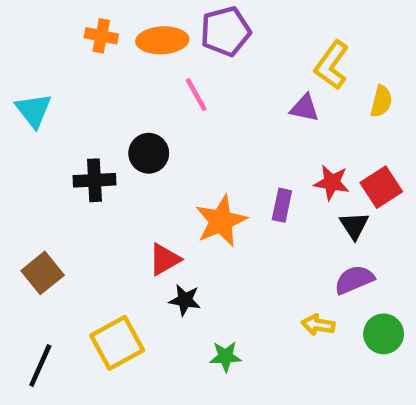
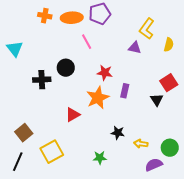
red star: (332, 183) -> (105, 73), moved
brown square: (43, 273) -> (24, 133), moved
purple semicircle: (354, 280) -> (154, 165), moved
black star: (185, 300) -> (118, 133), moved

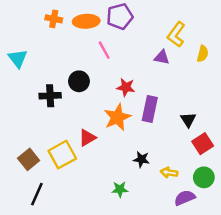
red square: (169, 83) -> (203, 144), moved
purple rectangle: (125, 91) -> (150, 109), size x1.5
yellow square: (52, 152) -> (62, 155), moved
black line: (18, 162) -> (37, 194), moved

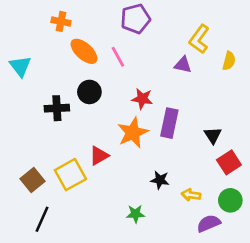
orange ellipse: (86, 21) -> (84, 51), moved, turned 45

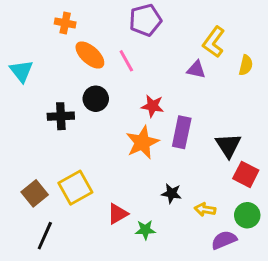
black triangle: (213, 135) -> (228, 145), size x1.4
red triangle: (99, 156) -> (118, 214), moved
red square: (229, 162) -> (246, 174), turned -30

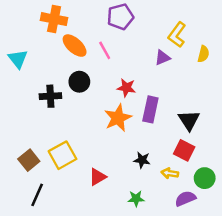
orange cross: (65, 23) -> (54, 19), size x1.5
purple triangle: (196, 70) -> (162, 58), turned -35
red square: (246, 174) -> (184, 150), moved
green star: (145, 230) -> (136, 199), moved

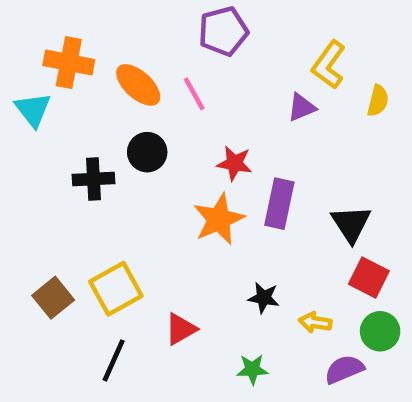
orange cross: (54, 19) -> (69, 63), moved
red square: (184, 150) -> (369, 278), moved
black line: (37, 195) -> (114, 360), moved

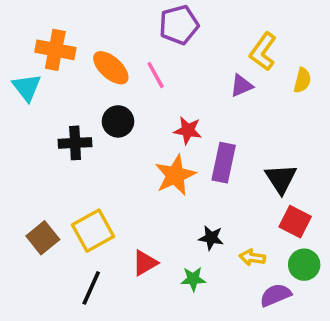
green star: (252, 369) -> (193, 279), moved

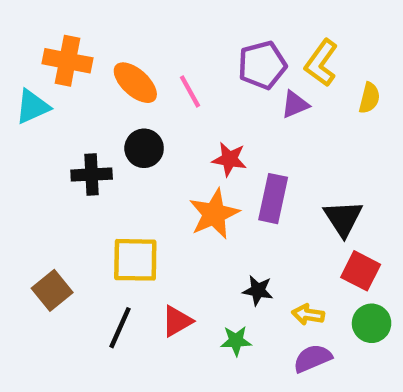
purple pentagon: (179, 25) -> (262, 65), moved
cyan triangle: (27, 87) -> (32, 107), turned 44
yellow square: (93, 231) -> (135, 260), moved, turned 30
black line: (91, 288) -> (120, 328), moved
purple semicircle: (276, 295) -> (312, 358), moved

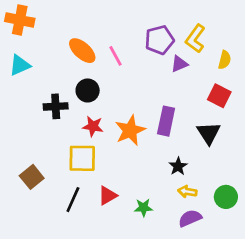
orange cross: (67, 61) -> (20, 20), moved
red star: (229, 159) -> (93, 126), moved
red square: (361, 271) -> (219, 96), moved
black star: (258, 290) -> (178, 166), moved, turned 30

